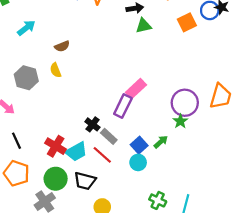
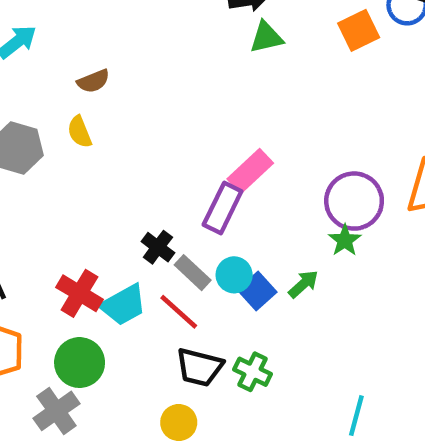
cyan circle: (138, 162) -> (234, 275), moved
black trapezoid: (85, 181) -> (199, 367), moved
green cross: (158, 200) -> (253, 372), moved

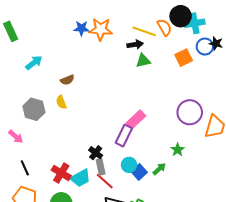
purple circle: (354, 201) -> (190, 112), moved
gray rectangle: (193, 273) -> (101, 167), moved, turned 35

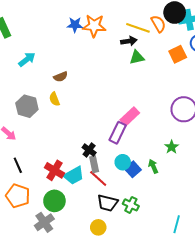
green arrow: (159, 169) -> (153, 166), turned -72

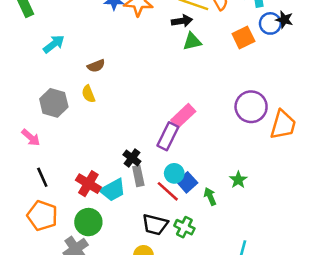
green star: (172, 147) -> (238, 180), moved
green arrow: (153, 166) -> (210, 196), moved
red line: (98, 179) -> (168, 191), moved

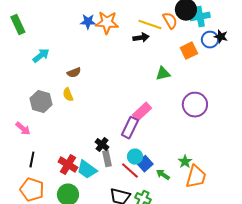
green triangle: (192, 41) -> (163, 74), moved
orange trapezoid: (283, 125) -> (196, 177), moved
black line: (42, 177) -> (32, 160), turned 35
cyan trapezoid: (113, 190) -> (87, 170), turned 65
green arrow: (210, 196) -> (163, 175), turned -32

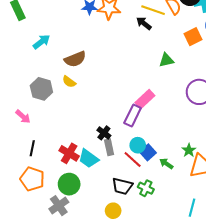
black arrow: (141, 38) -> (144, 23), turned -133
brown semicircle: (74, 73) -> (75, 59), size x1.5
yellow semicircle: (68, 95) -> (69, 82), turned -32

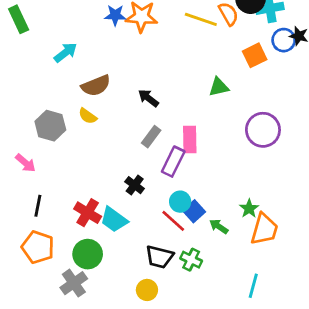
black arrow: (144, 23) -> (148, 98), moved
cyan arrow: (41, 42) -> (66, 52), moved
pink rectangle: (145, 99) -> (190, 139), turned -48
gray rectangle: (109, 147) -> (151, 137), moved, turned 49

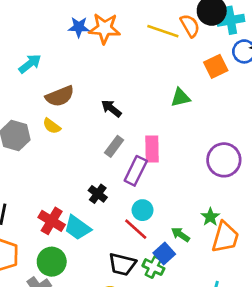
purple circle: (263, 130) -> (224, 160), moved
blue square: (194, 211) -> (164, 253), moved

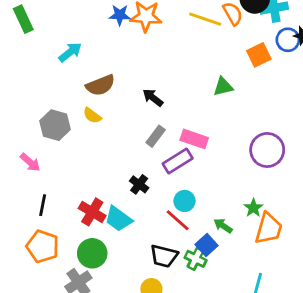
pink rectangle: (152, 149) -> (194, 139), turned -70
purple rectangle: (136, 171) -> (178, 161), turned 32

